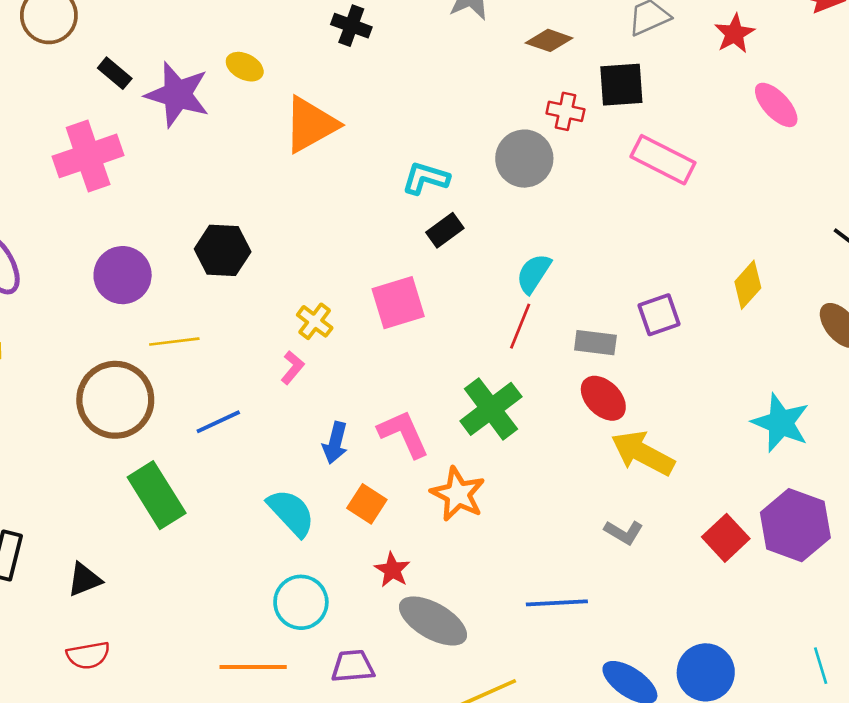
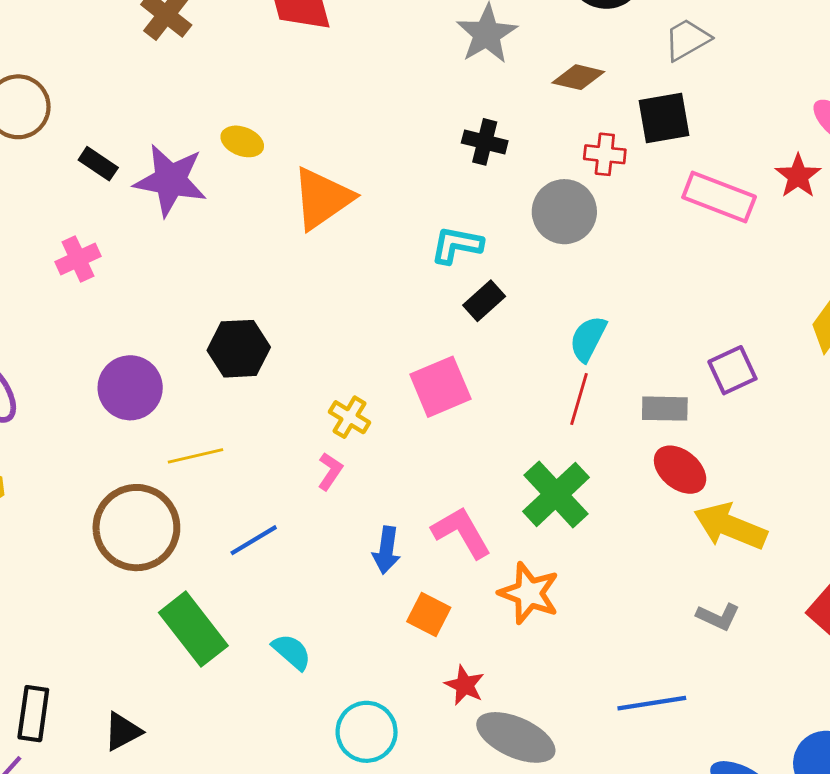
black cross: (351, 26) -> (485, 142), moved
red star: (735, 34) -> (798, 176), moved
pink cross: (88, 156) -> (78, 259), size x0.6
cyan semicircle: (291, 513) -> (292, 652), moved, size x0.7

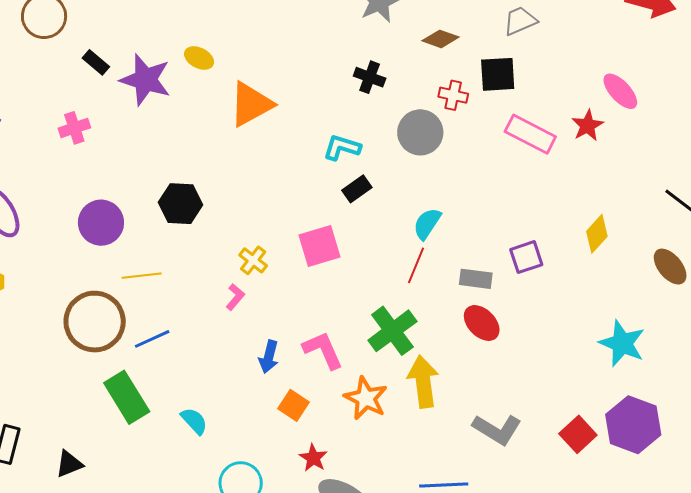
yellow arrow: (730, 526) -> (423, 382), moved, turned 54
blue line: (254, 540) -> (152, 339), moved
gray L-shape: (718, 617) -> (497, 429), size x1.6

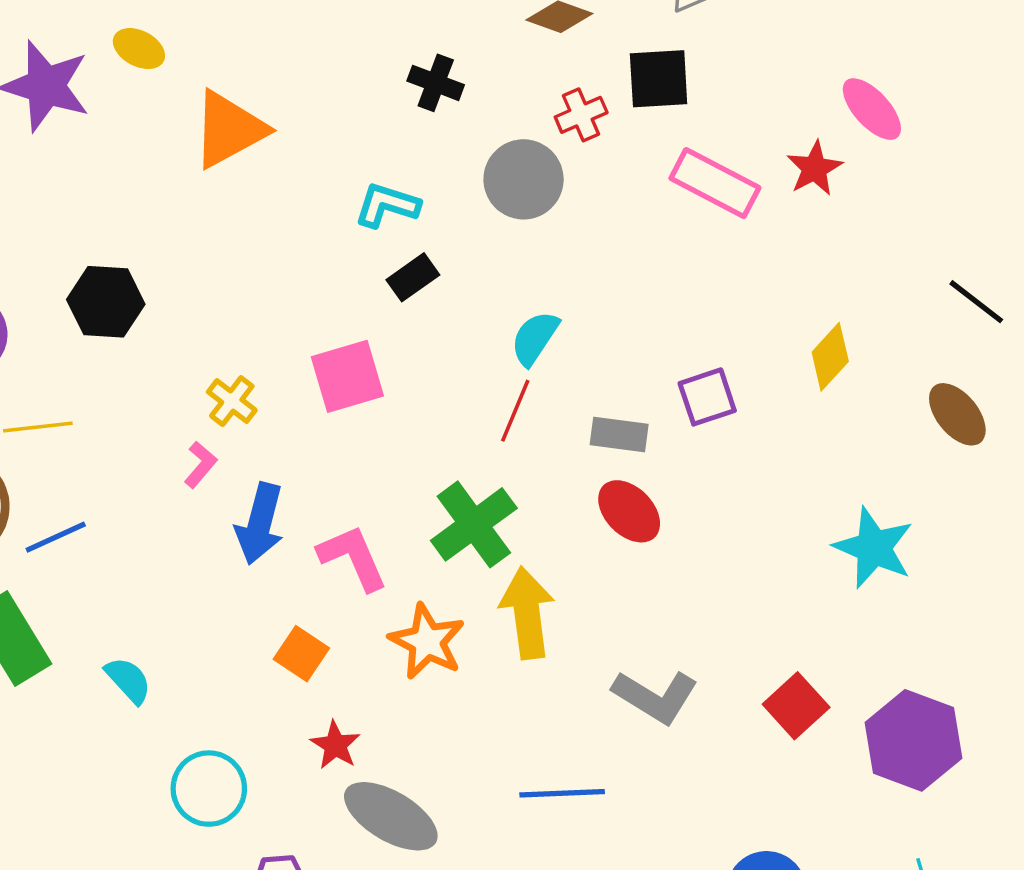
red cross: (453, 95) -> (581, 115), turned -36
blue arrow: (269, 357) -> (260, 524), moved, size x1.4
purple hexagon: (633, 425) -> (913, 740), moved

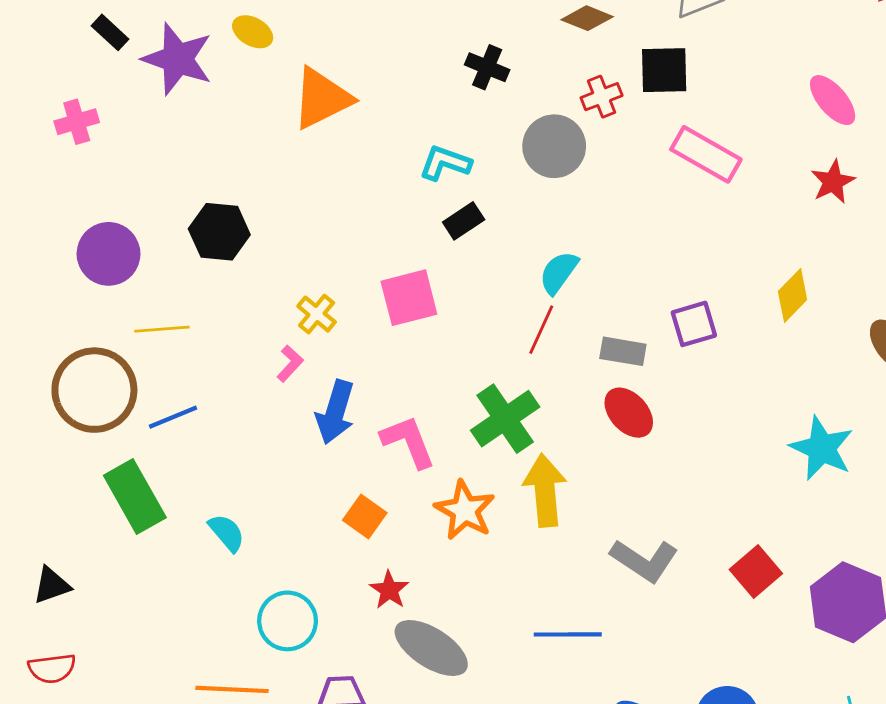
red star: (815, 168) -> (833, 182), moved

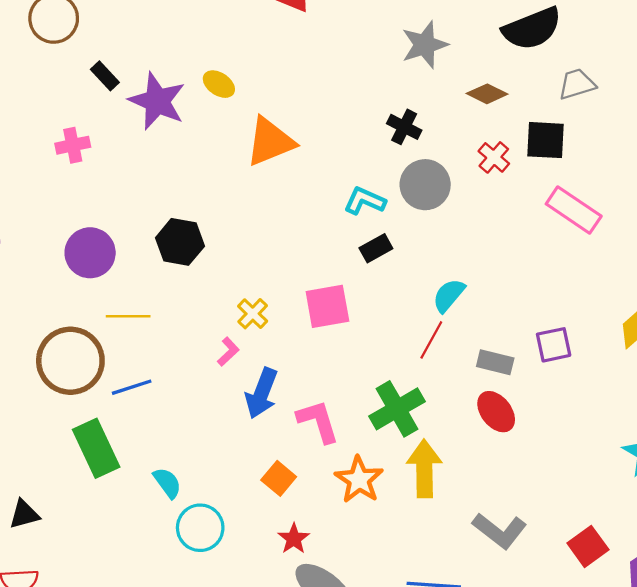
red cross: (602, 97) -> (494, 157), turned -32
gray circle: (554, 146) -> (425, 185), moved
cyan circle: (288, 621) -> (200, 528), moved

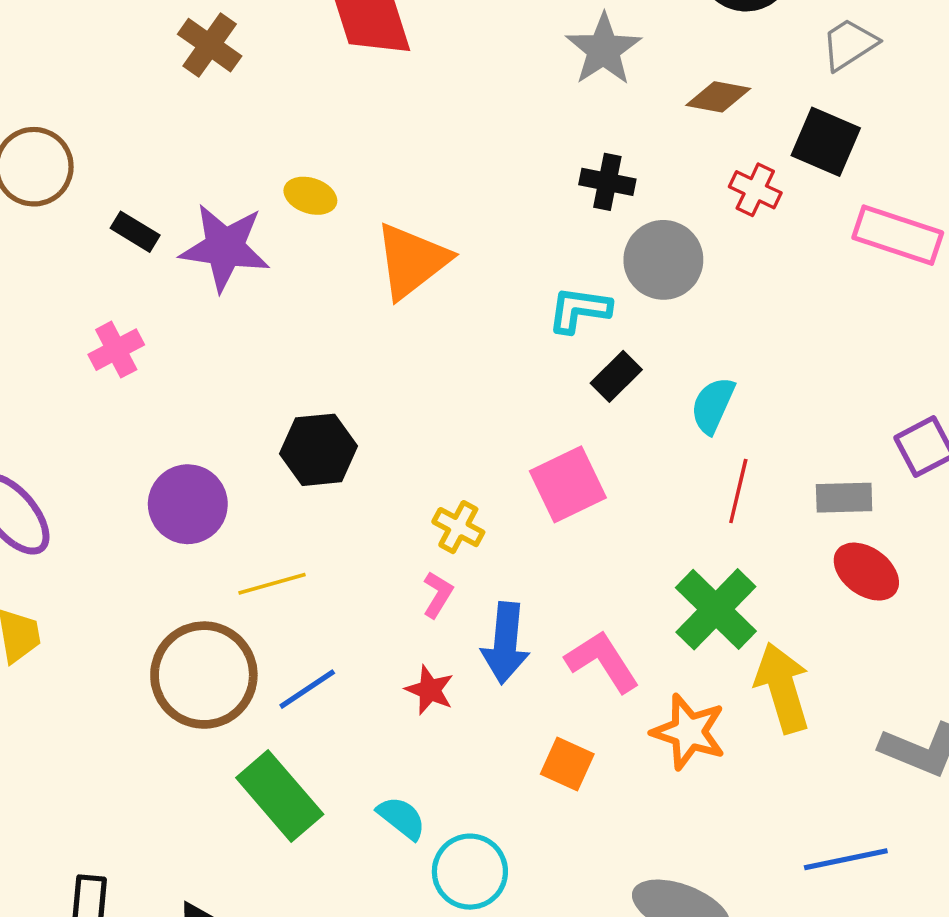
black square: (545, 140) -> (826, 142), turned 36
cyan semicircle: (449, 295) -> (713, 405), moved
red star: (294, 539) -> (430, 690), moved

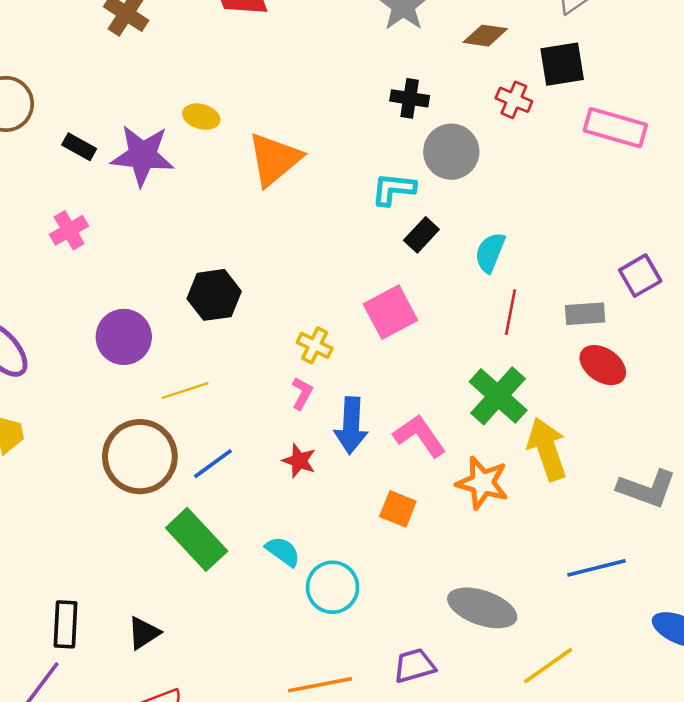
black square: (826, 142) -> (562, 64), turned -30

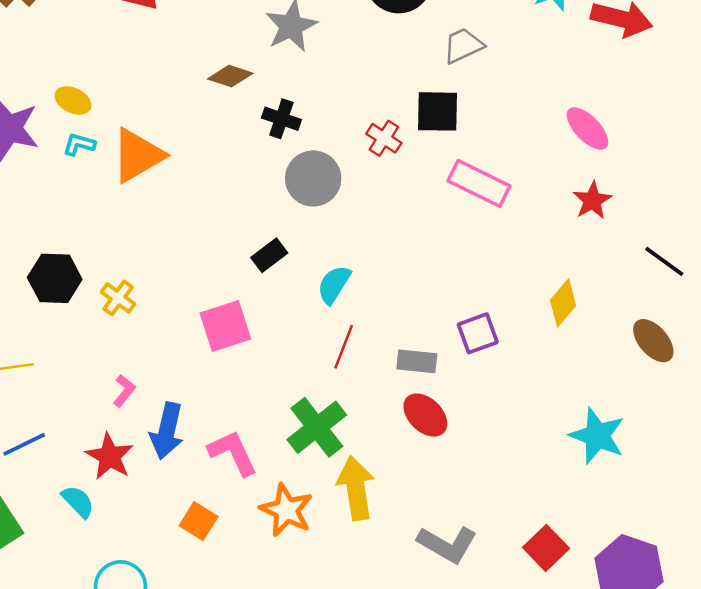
brown diamond: (485, 36) -> (230, 76), moved
cyan L-shape: (394, 189) -> (79, 144), moved, size x0.7
yellow cross: (315, 345) -> (118, 298), moved
red star: (299, 461) -> (110, 456), size x1.4
cyan semicircle: (283, 551) -> (78, 502), moved

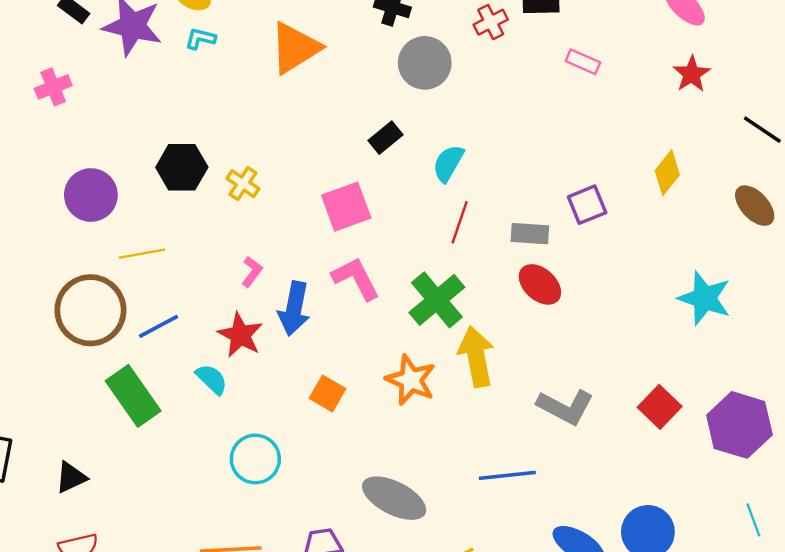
red cross: (384, 138) -> (491, 22), turned 32
orange triangle: (138, 155) -> (295, 48), moved
pink rectangle: (479, 183) -> (583, 62), size x0.6
pink L-shape: (233, 453) -> (356, 278), moved

